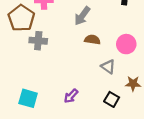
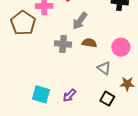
gray cross: (38, 41) -> (63, 44), moved
cyan square: (28, 98) -> (41, 94), moved

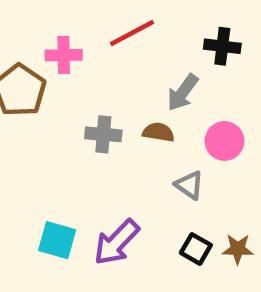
gray arrow: (80, 21) -> (183, 93), moved
brown star: (127, 84) -> (238, 249), moved
purple arrow: (69, 95) -> (117, 242), size x1.6

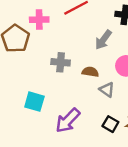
brown semicircle: (158, 132) -> (90, 72), moved
cyan square: (57, 240) -> (34, 102), moved

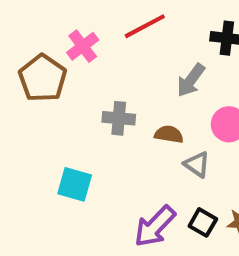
pink cross: (39, 20) -> (83, 46), turned -36
purple arrow: (68, 121) -> (155, 226), moved

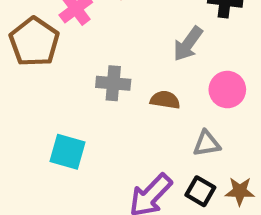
gray triangle: (197, 164) -> (207, 143), moved, turned -44

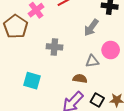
brown semicircle: (165, 100) -> (80, 79), moved
gray triangle: (207, 143) -> (92, 61), moved

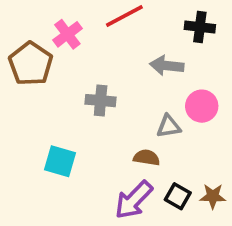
gray arrow: (91, 28) -> (167, 66), turned 60

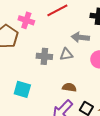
pink cross: (67, 34) -> (26, 20), turned -35
gray triangle: (169, 126) -> (66, 54), moved

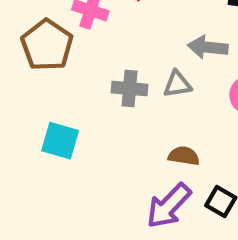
cyan square: (22, 89) -> (60, 141), moved

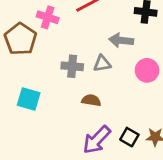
brown semicircle: (184, 156) -> (91, 100), moved

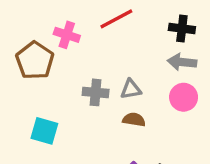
gray arrow: (121, 40) -> (182, 62), moved
brown semicircle: (91, 100) -> (134, 120), moved

